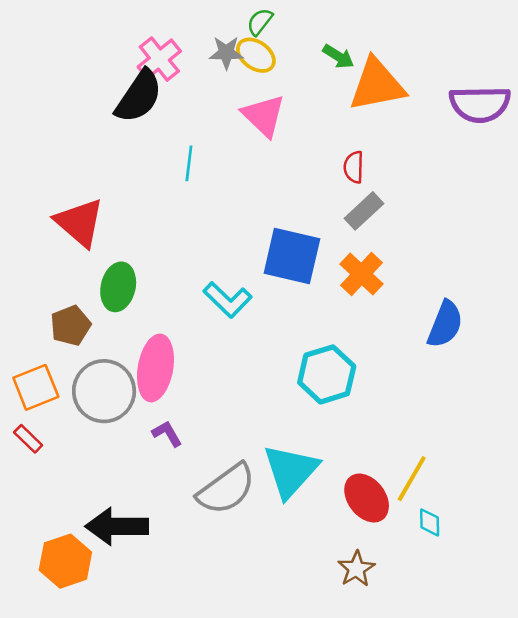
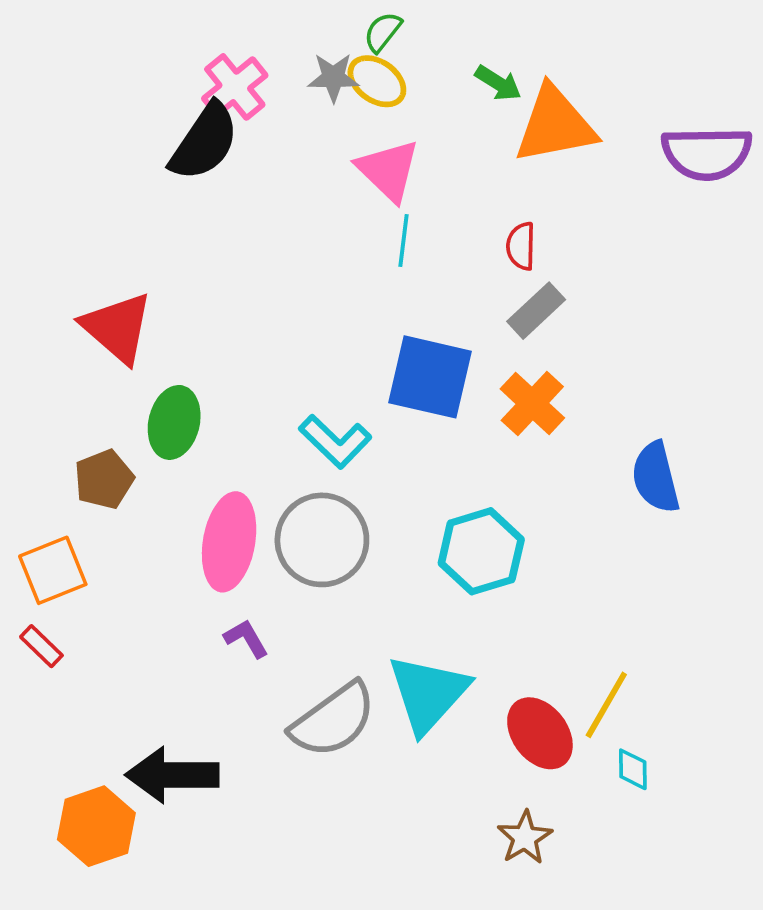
cyan line: (189, 163) -> (403, 240), moved
blue semicircle: (445, 324) -> (656, 477), turned 144
gray circle: (104, 391) -> (322, 540), moved

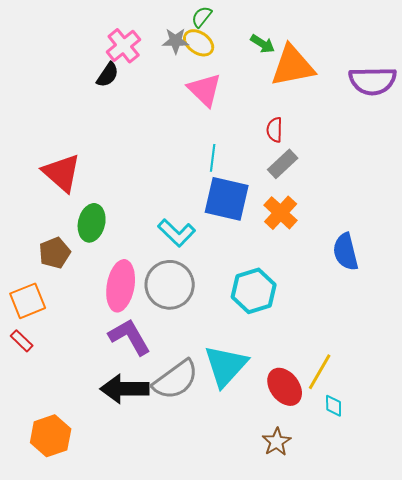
black semicircle: (204, 142) -> (108, 75), size x0.6
cyan line: (403, 240) -> (213, 158), moved
purple L-shape: (246, 639) -> (130, 337), size x1.8
black arrow: (172, 775) -> (125, 389), moved

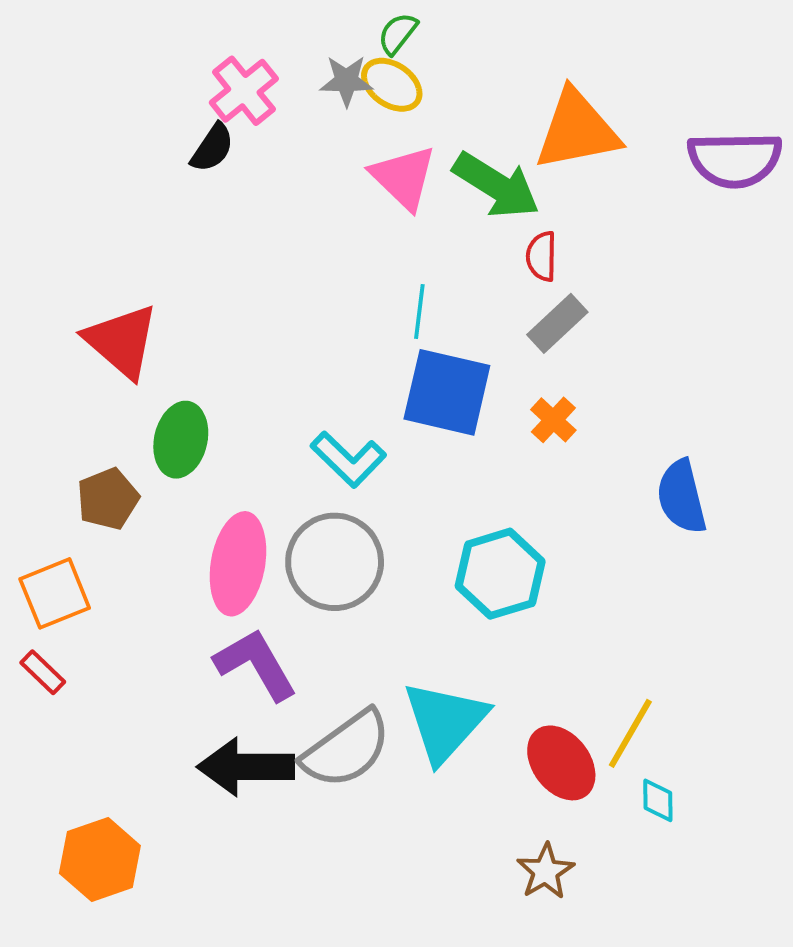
green arrow: (263, 44) -> (496, 185), moved, size x1.8
orange cross: (281, 213) -> (553, 420), size x0.7

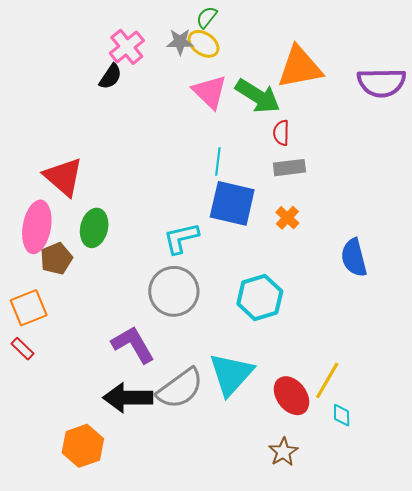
gray rectangle: (557, 323) -> (289, 168), turned 36
cyan L-shape: (348, 459) -> (181, 238), turned 123
pink ellipse: (238, 564) -> (37, 227), moved
orange hexagon: (100, 860) -> (83, 446), moved

